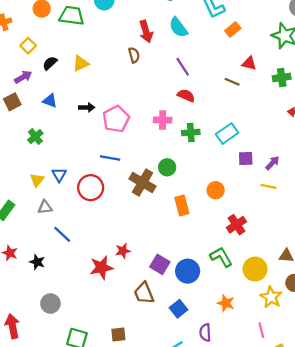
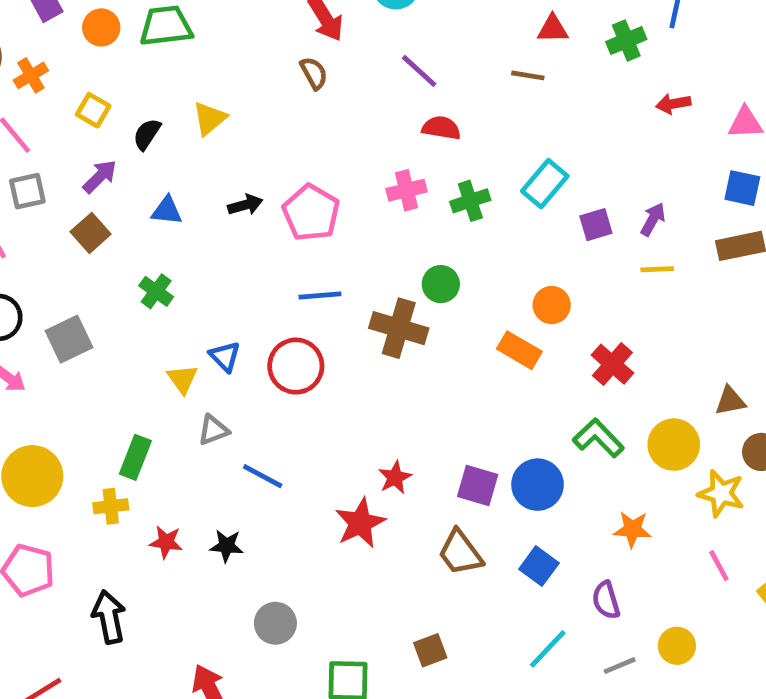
orange rectangle: (182, 206) -> (519, 350), moved, turned -30

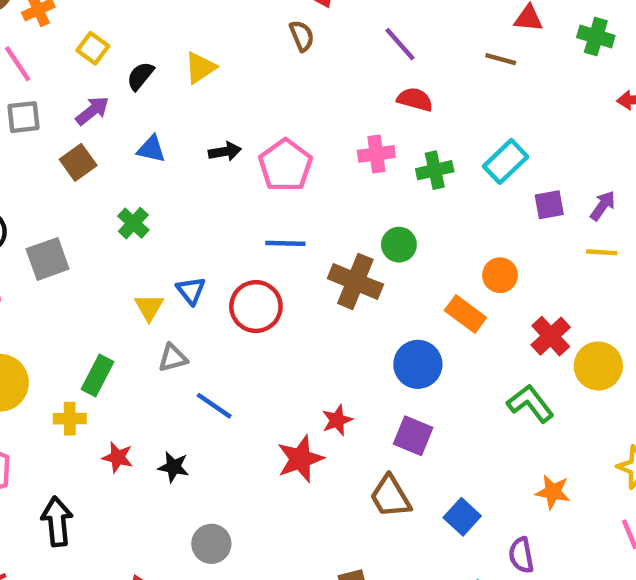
green cross: (626, 41) -> (596, 36), turned 33
yellow circle: (674, 445) -> (598, 366), moved
blue circle: (538, 485) -> (418, 364), moved

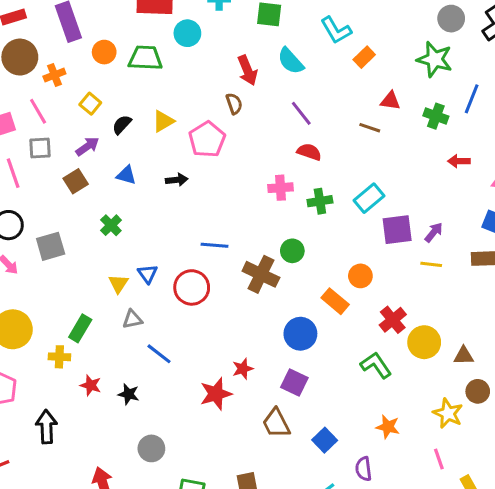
pink pentagon: (285, 165) -> (207, 139), moved
purple square: (549, 205) -> (397, 230), size x1.5

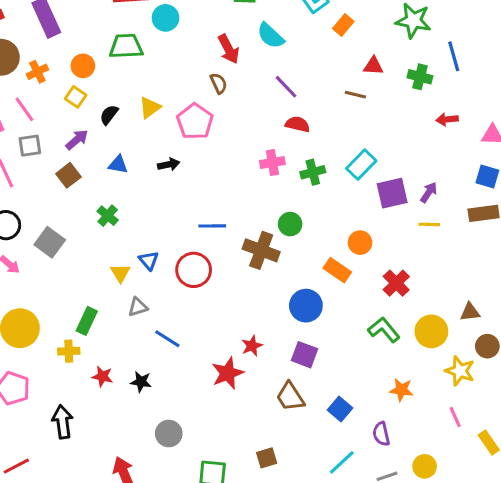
orange circle: (104, 52) -> (83, 66), moved
blue line: (472, 99) -> (454, 56), turned -32
gray square: (51, 246) -> (50, 242), turned -32
yellow circle: (424, 342) -> (431, 331), moved

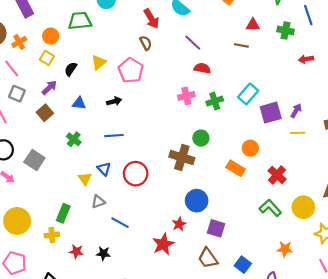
gray square: (30, 146) -> (17, 94), turned 35
blue line: (212, 226) -> (114, 136), moved
blue circle: (306, 306) -> (197, 201), moved

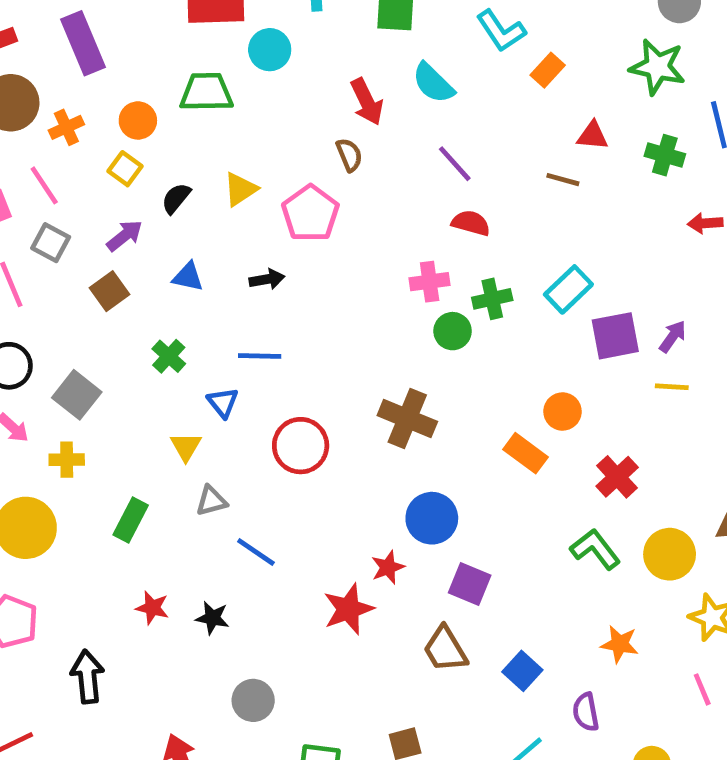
green circle: (201, 138) -> (453, 331), moved
blue triangle: (104, 169) -> (223, 402), moved
yellow cross: (52, 235) -> (67, 460), moved

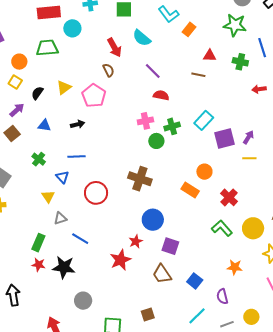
green rectangle: (131, 520) -> (38, 243), moved
black star: (212, 618) -> (64, 267), size x1.6

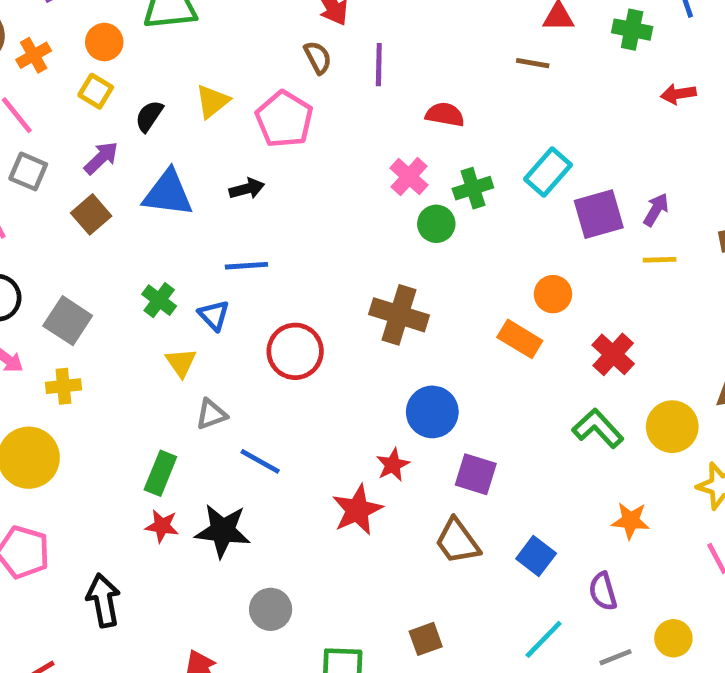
purple line: (153, 71) -> (379, 65), moved, turned 48
pink cross: (145, 121) -> (409, 177), turned -35
blue triangle: (44, 125) -> (168, 193), size x1.6
green cross: (39, 159) -> (159, 300), moved

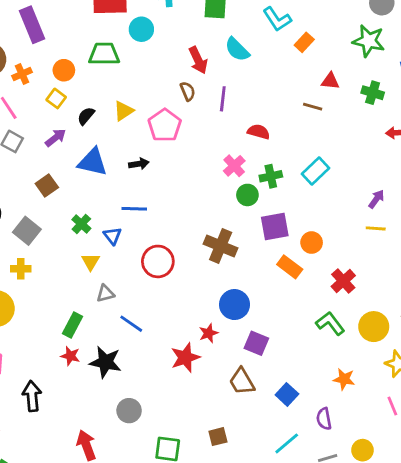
brown square: (91, 214) -> (47, 186), moved
purple square: (599, 214) -> (275, 227), moved

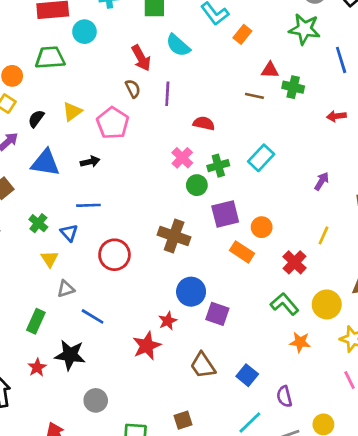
green cross: (373, 93) -> (293, 87), moved
yellow line: (376, 228) -> (324, 235), moved, turned -66
purple square: (256, 343) -> (217, 314), moved
red star: (70, 356) -> (37, 367), moved, turned 30
orange star: (344, 379) -> (300, 342), moved

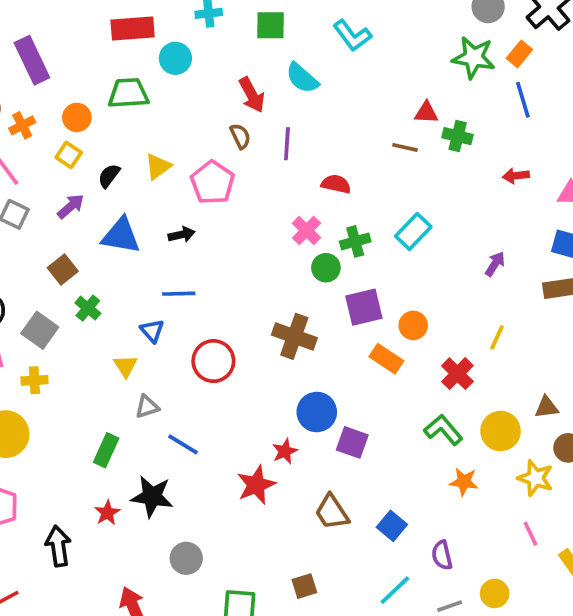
orange rectangle: (242, 34) -> (519, 54), moved
green cross: (38, 223) -> (88, 308), moved

